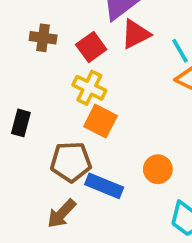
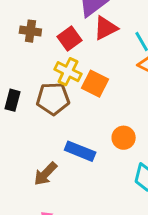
orange square: (100, 121) -> (95, 84), moved
brown pentagon: (71, 162) -> (53, 99), moved

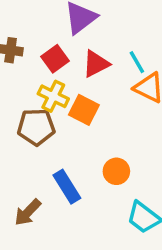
red triangle: (106, 28) -> (96, 64), moved
blue rectangle: (80, 151) -> (67, 187), turned 36

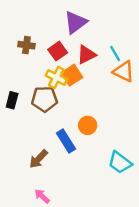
orange square: (84, 110) -> (72, 75), moved, turned 30
orange circle: (116, 171) -> (88, 125), moved

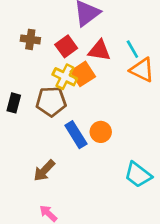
red triangle: (86, 55) -> (99, 50), turned 36
blue rectangle: (66, 141) -> (76, 135), moved

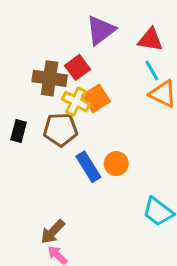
brown cross: (30, 39) -> (50, 78), moved, size x1.5
red triangle: (99, 50) -> (150, 40), moved
brown arrow: (44, 171) -> (53, 232), moved

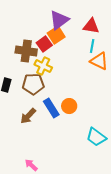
cyan line: (152, 71) -> (92, 46), turned 40
orange square: (96, 98) -> (56, 35), moved
brown arrow: (53, 232) -> (28, 116), moved

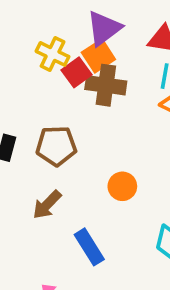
brown cross: (26, 51) -> (106, 85), moved
yellow cross: (43, 66) -> (53, 54), moved
blue rectangle: (51, 108) -> (89, 247), moved

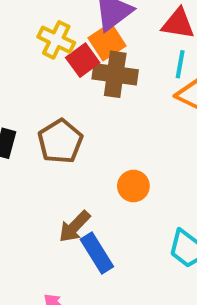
brown pentagon: (56, 146) -> (60, 141), turned -30
brown arrow: (47, 205) -> (75, 227), moved

